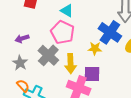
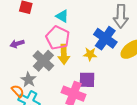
gray star: (20, 63) -> (28, 80), moved
yellow arrow: (71, 64) -> (64, 54), moved

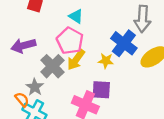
purple arrow: (17, 44) -> (23, 46), size x1.5
yellow arrow: (64, 54) -> (76, 60), turned 36

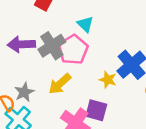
yellow arrow: (76, 60) -> (60, 84), moved
gray cross: (52, 66) -> (52, 46), moved

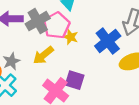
yellow star: (108, 80) -> (71, 37), moved

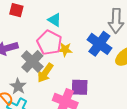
gray cross: (38, 21) -> (32, 61), moved

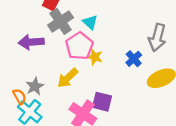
blue cross: (99, 44) -> (134, 59), size x0.6
gray cross: (32, 61) -> (61, 21), moved

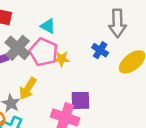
gray cross: (61, 21) -> (18, 48), moved
yellow arrow: (68, 78) -> (28, 88), moved

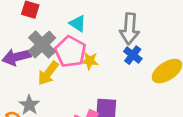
gray arrow: (117, 23) -> (130, 29), moved
yellow arrow: (28, 88) -> (48, 73), moved

